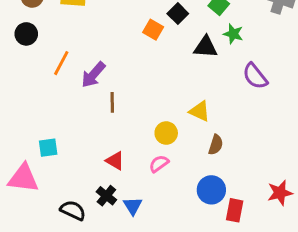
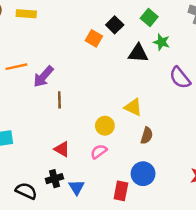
orange line: (61, 63) -> (16, 67), turned 50
black cross: (106, 196) -> (54, 179), turned 35
red rectangle: (235, 210) -> (121, 191), moved

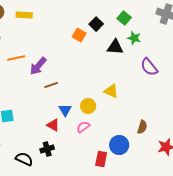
brown line: (59, 100) -> (51, 85), turned 72
brown semicircle: (147, 136) -> (142, 127), moved
blue triangle: (77, 187) -> (65, 110), moved

